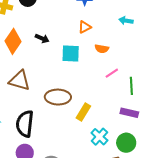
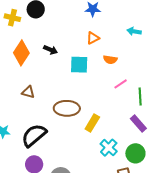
brown triangle: (20, 81) -> (28, 92), size x0.6
purple rectangle: (129, 113) -> (138, 123), turned 36
black semicircle: (25, 124) -> (34, 135), turned 44

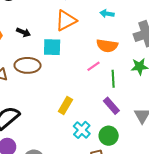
orange triangle: (93, 38) -> (66, 20), size x1.6
orange semicircle: (110, 60) -> (107, 46), moved, size x1.5
brown ellipse: (67, 108) -> (28, 65), moved

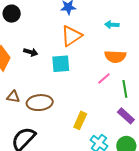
brown ellipse: (28, 65) -> (40, 103), moved

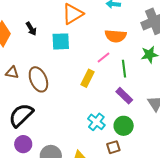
black arrow: (31, 52) -> (31, 29), turned 40
brown ellipse: (40, 103) -> (38, 79), turned 70
yellow rectangle: (80, 120) -> (87, 78), moved

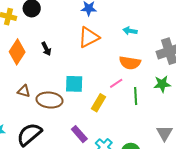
cyan square: (61, 41) -> (74, 84), moved
brown ellipse: (38, 79) -> (50, 100), turned -65
purple rectangle: (124, 96) -> (79, 134), moved

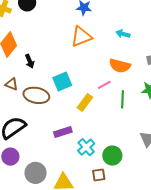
black arrow: (46, 49) -> (30, 61), moved
cyan square: (74, 84) -> (62, 82), turned -30
purple rectangle: (79, 134) -> (63, 132), turned -72

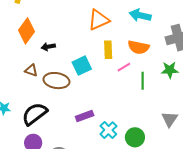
cyan arrow: (123, 34) -> (140, 15), size x1.5
black arrow: (30, 61) -> (48, 47), turned 104
yellow rectangle: (85, 103) -> (108, 50), moved, turned -36

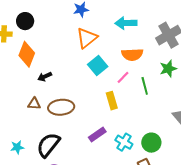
orange diamond: (26, 31) -> (27, 54), moved
yellow rectangle: (108, 50) -> (112, 101), moved
cyan square: (82, 66) -> (98, 65), moved

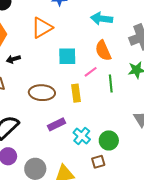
orange triangle: (87, 38) -> (42, 28), moved
orange semicircle: (132, 54) -> (103, 51), turned 60
cyan square: (98, 65) -> (67, 56), turned 30
brown ellipse: (61, 107) -> (42, 93), moved

